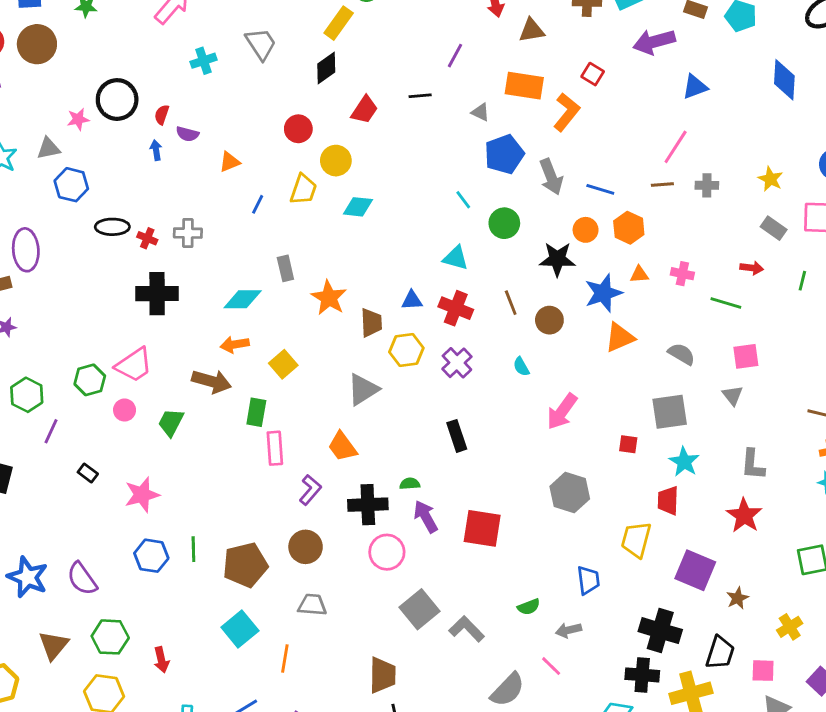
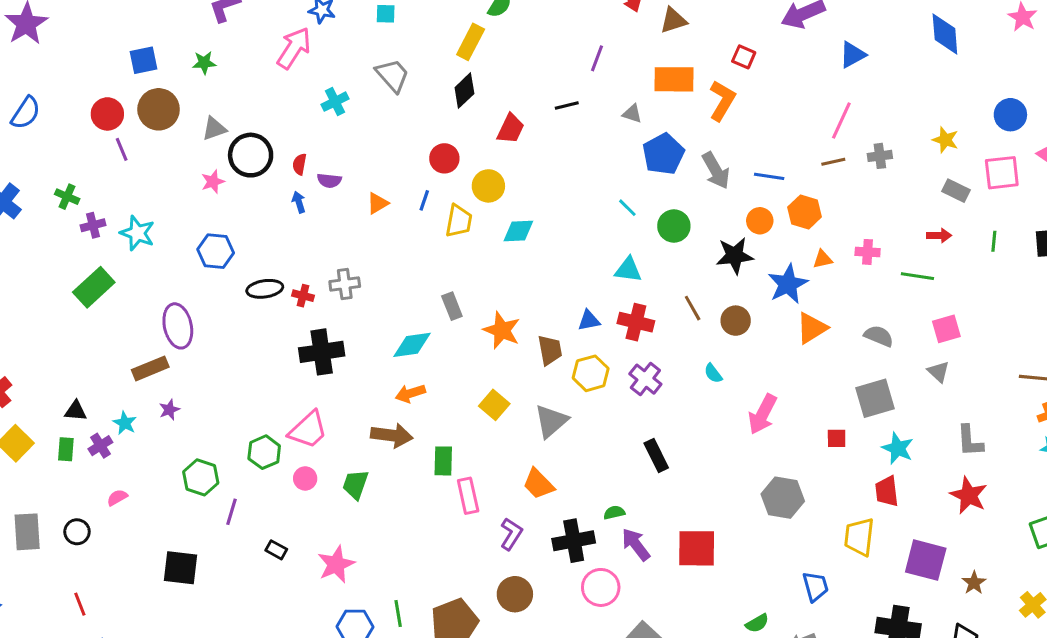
gray triangle: (48, 148) -> (214, 129), moved
blue line: (258, 204) -> (424, 200), moved
yellow square: (283, 364) -> (494, 405), moved

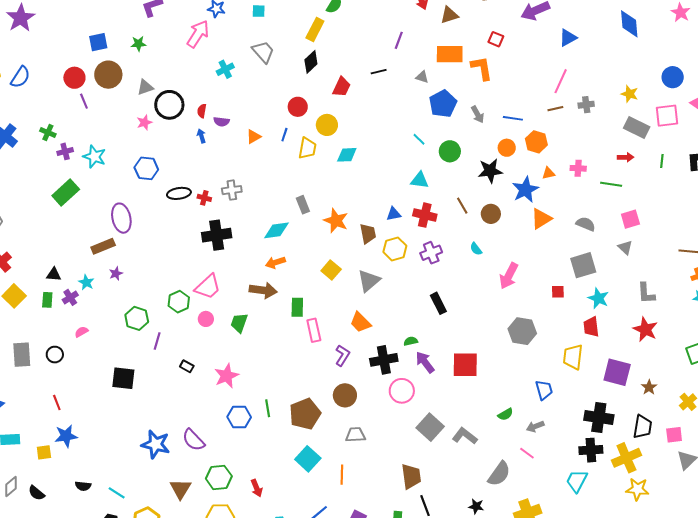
orange L-shape: (722, 101) -> (482, 68), turned -40
gray arrow: (716, 171) -> (478, 114), size x0.7
gray rectangle: (956, 191) -> (637, 128), size x1.4
purple cross: (645, 379) -> (431, 253), turned 30

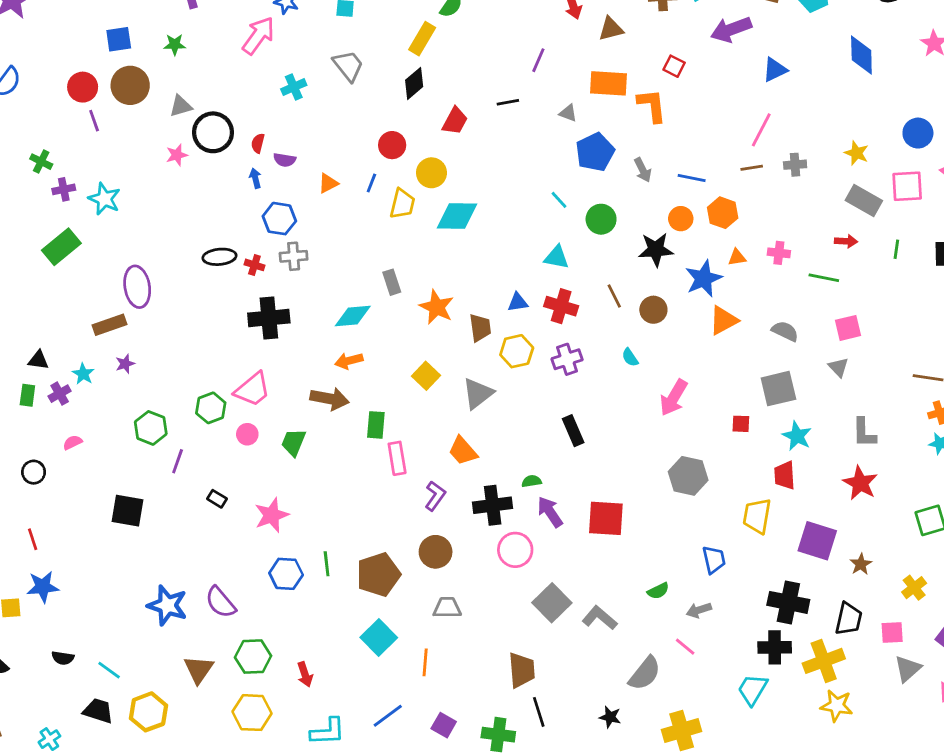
cyan diamond: (347, 155) -> (457, 216), size x1.4
blue hexagon: (146, 168) -> (279, 219), moved

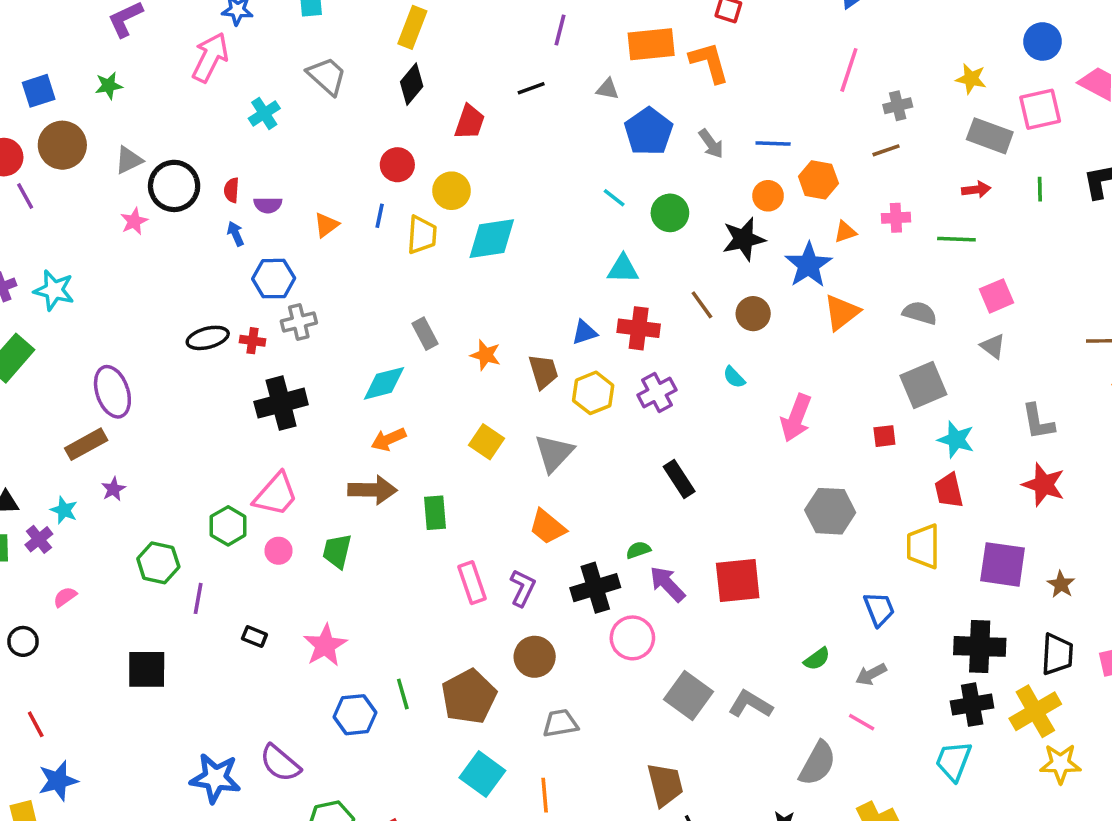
brown line: (752, 168) -> (886, 150), moved
orange star: (437, 307) -> (485, 355), size x0.7
pink rectangle: (397, 458) -> (472, 583), moved

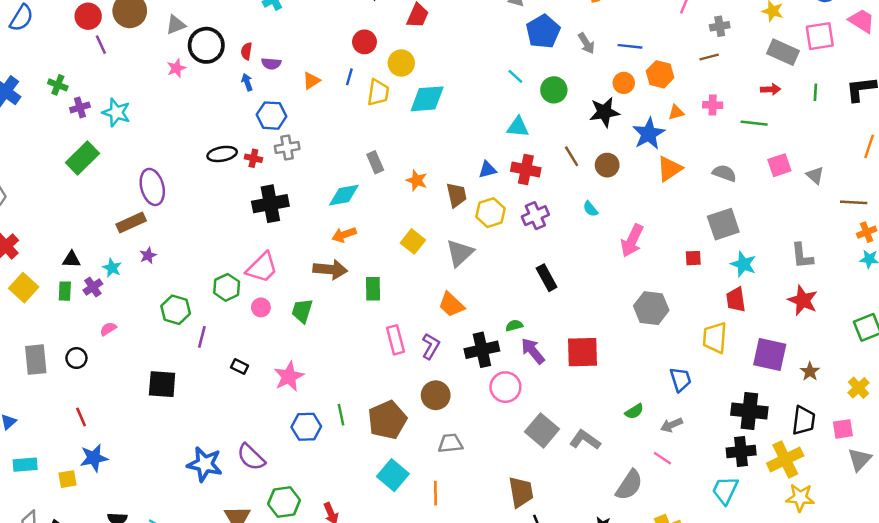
gray triangle: (993, 346) -> (815, 175), moved

